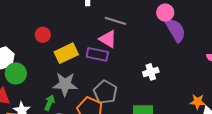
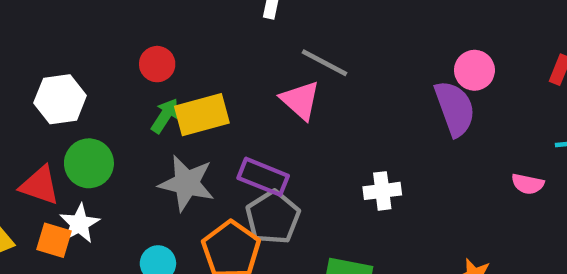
pink circle: (165, 13) -> (474, 70), moved
purple rectangle: (97, 54) -> (263, 177), moved
green circle: (16, 73) -> (89, 163), moved
green arrow: (50, 103) -> (165, 116), moved

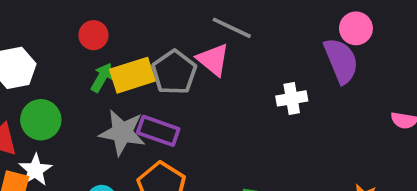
purple rectangle: (263, 177) -> (158, 131), moved
white cross: (382, 191) -> (292, 98), moved
gray pentagon: (273, 217) -> (174, 72), moved

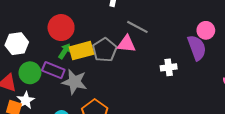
red circle: (93, 35) -> (61, 28), size x1.6
pink triangle: (213, 60) -> (126, 44), turned -36
purple rectangle: (158, 131) -> (53, 70), moved

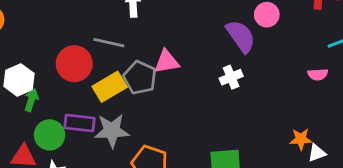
gray line: (137, 27) -> (109, 43), moved
white hexagon: (17, 44) -> (19, 80), moved
purple semicircle: (197, 48) -> (241, 36), moved
green arrow: (65, 51) -> (31, 100), moved

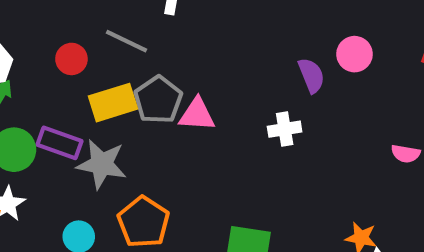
purple semicircle: (241, 36) -> (311, 75), size x0.7
pink triangle: (167, 62) -> (197, 115), moved
red circle: (74, 64) -> (71, 59), size x0.6

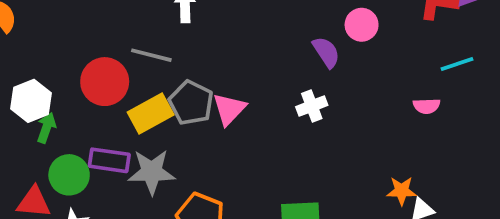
red circle: (71, 59) -> (105, 82), size x1.6
pink triangle: (197, 115) -> (229, 109), turned -39

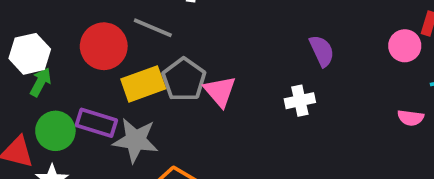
pink circle: (362, 25) -> (405, 46), moved
pink triangle: (229, 109) -> (220, 91), turned -33

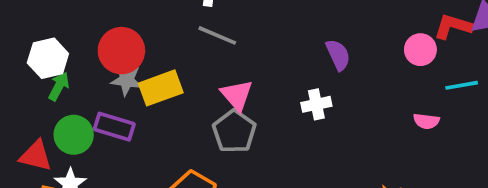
gray line: (153, 28) -> (217, 35), moved
gray pentagon: (184, 80) -> (234, 131), moved
gray star: (136, 140) -> (127, 80), moved, size x0.7

